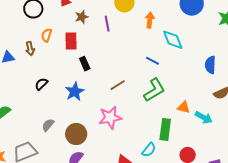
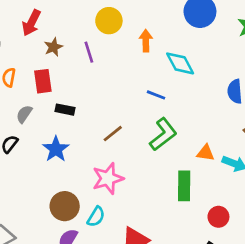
black rectangle: (85, 64) -> (65, 110), turned -48
gray semicircle: (48, 125) -> (24, 114), moved
cyan semicircle: (149, 150) -> (96, 217), moved

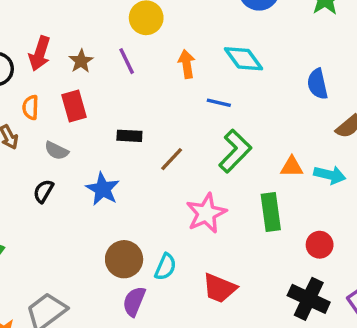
red arrow: (31, 23) -> (40, 53), moved
orange arrow: (146, 41) -> (187, 64), moved
black rectangle: (65, 110) -> (129, 136), moved
gray semicircle: (24, 114) -> (56, 151), turned -90
pink star: (108, 178) -> (206, 213), moved

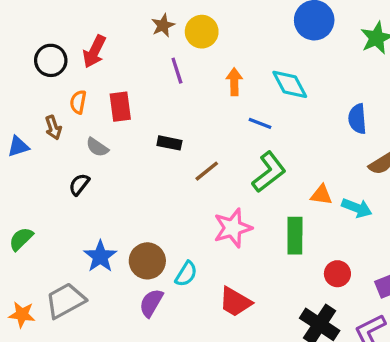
brown star: (81, 61) -> (163, 25), moved
blue star: (103, 189) -> (100, 256), moved

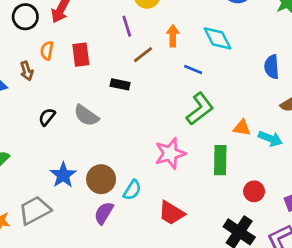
gray semicircle: (97, 147) -> (86, 116), moved, size x1.4
brown line: (207, 171) -> (143, 55), moved

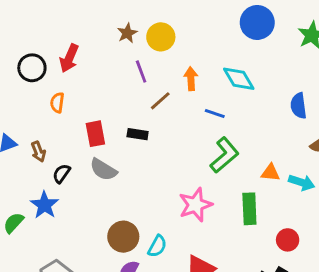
red rectangle: (81, 55) -> (95, 134), moved
brown arrow: (27, 71) -> (38, 152), moved
blue star: (63, 175) -> (44, 205), moved

